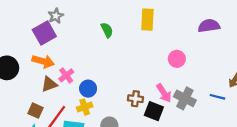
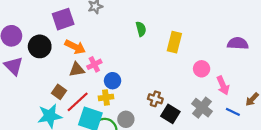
yellow rectangle: (147, 20) -> (174, 42), moved
purple square: (44, 33) -> (63, 19), moved
pink arrow: (164, 93) -> (223, 85), moved

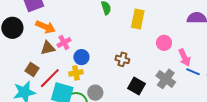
brown cross: (155, 99) -> (122, 59), moved
blue line: (233, 112) -> (193, 72), moved

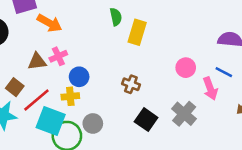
yellow rectangle: (138, 19) -> (137, 32), moved
orange arrow: (45, 27) -> (49, 23), moved
blue line: (193, 72) -> (224, 72), moved

